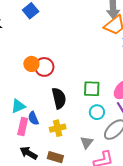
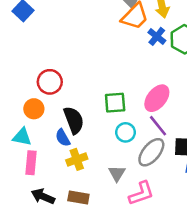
orange circle: (31, 64) -> (34, 109), moved
cyan triangle: (18, 106) -> (22, 137), turned 42
blue semicircle: (33, 118) -> (63, 138), moved

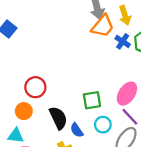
blue semicircle: (63, 138) -> (77, 130), moved

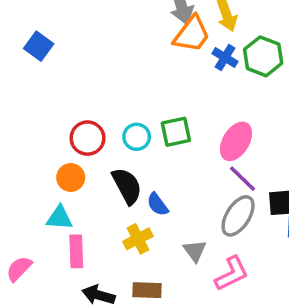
green square: (92, 100) -> (176, 132), moved
cyan circle: (103, 125) -> (137, 137), moved

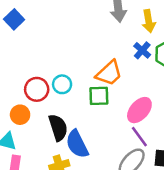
orange trapezoid: (192, 34) -> (109, 73), moved
cyan circle: (137, 137) -> (62, 84), moved
blue semicircle: (158, 204) -> (77, 144), size x1.6

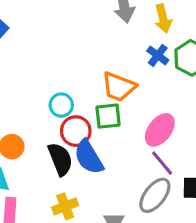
orange trapezoid: (109, 73) -> (119, 87), turned 68
red circle: (37, 89) -> (76, 131), moved
blue semicircle: (77, 144) -> (89, 157), moved

